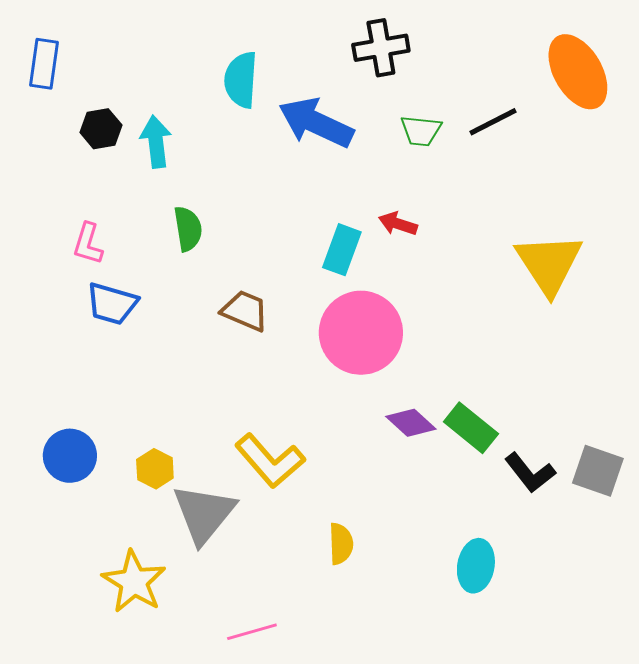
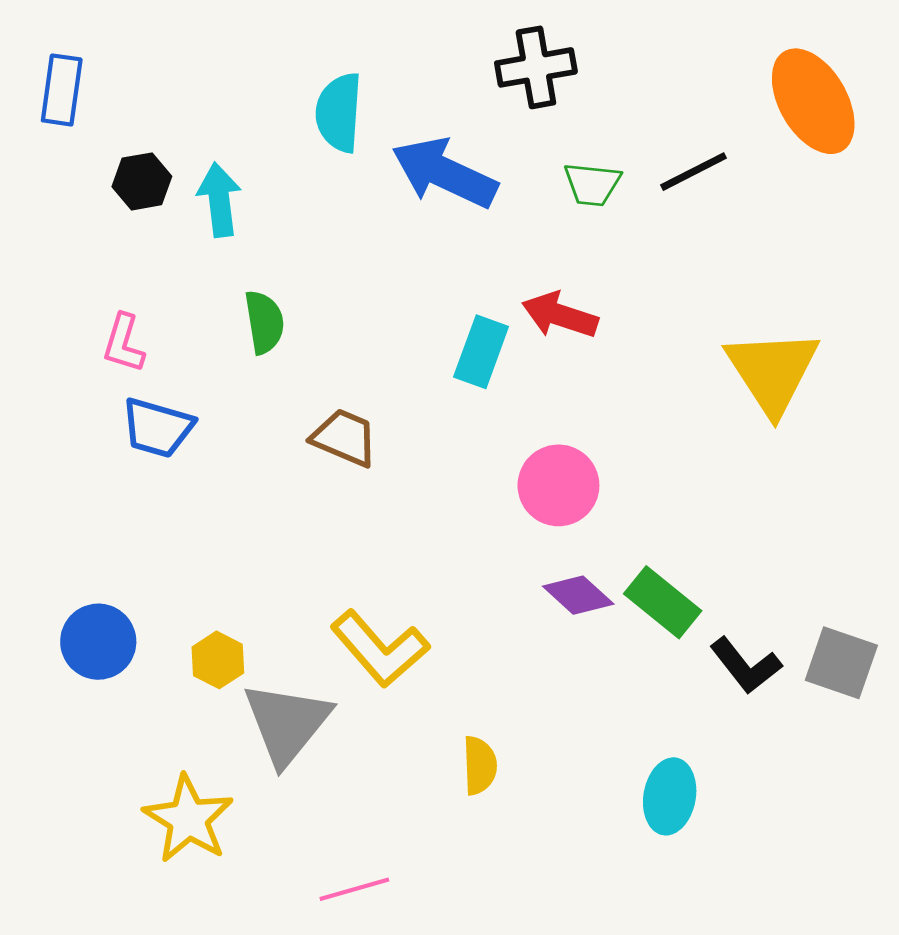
red arrow: (398, 224) -> (560, 315), size x1.4
pink circle: (361, 333) -> (558, 485), moved, size x0.7

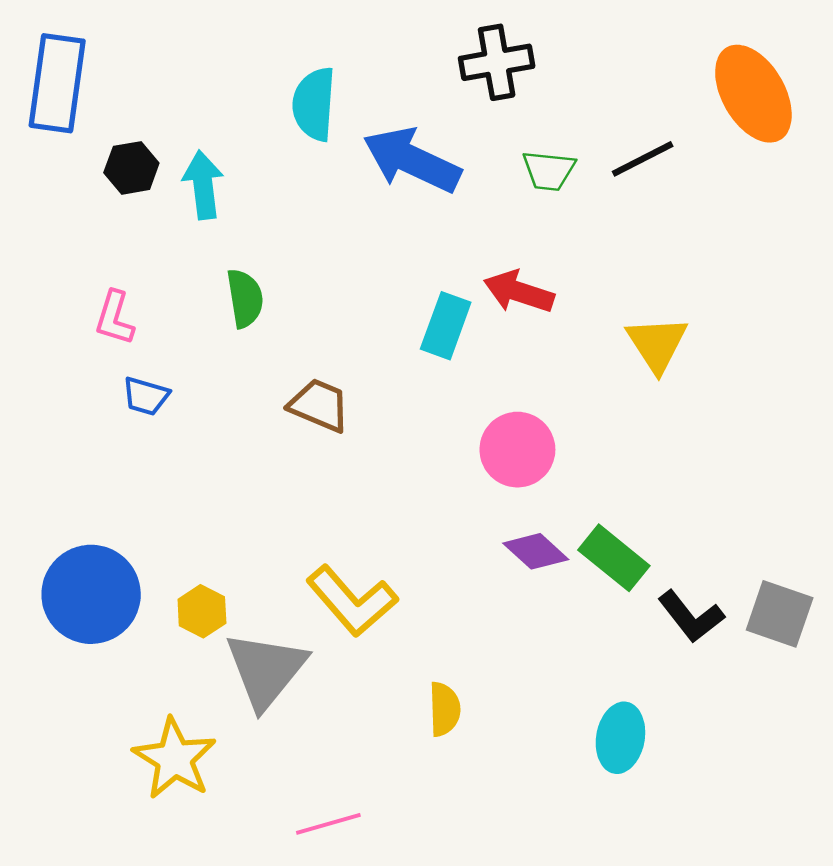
blue rectangle: (62, 90) -> (57, 83), size x1.5
yellow triangle: (772, 371) -> (657, 344), moved, size x0.7
blue trapezoid: (157, 428) -> (146, 396), size x0.7
blue circle: (98, 642) -> (91, 594), size x1.4

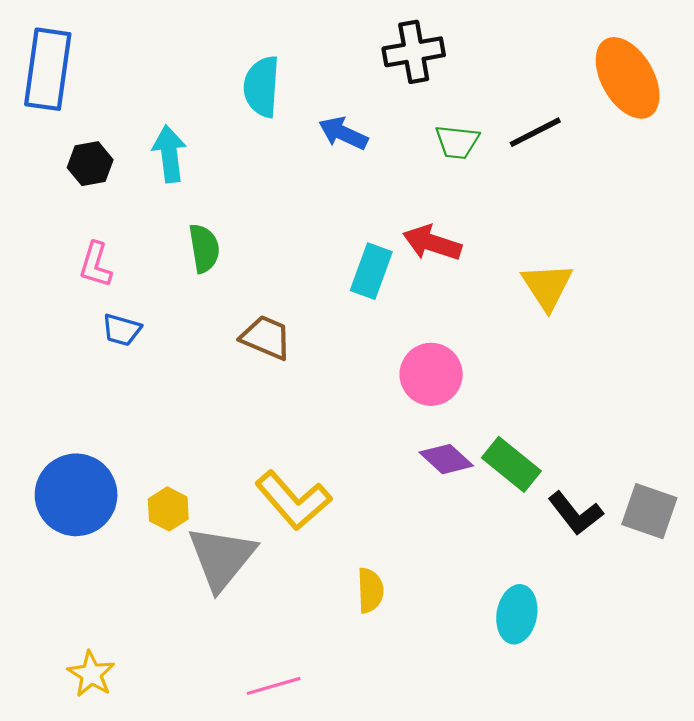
blue arrow: (412, 160) -> (343, 133), size x0.6
black hexagon: (131, 168) -> (90, 164), moved
yellow star: (175, 759) -> (91, 674), moved, size x0.7

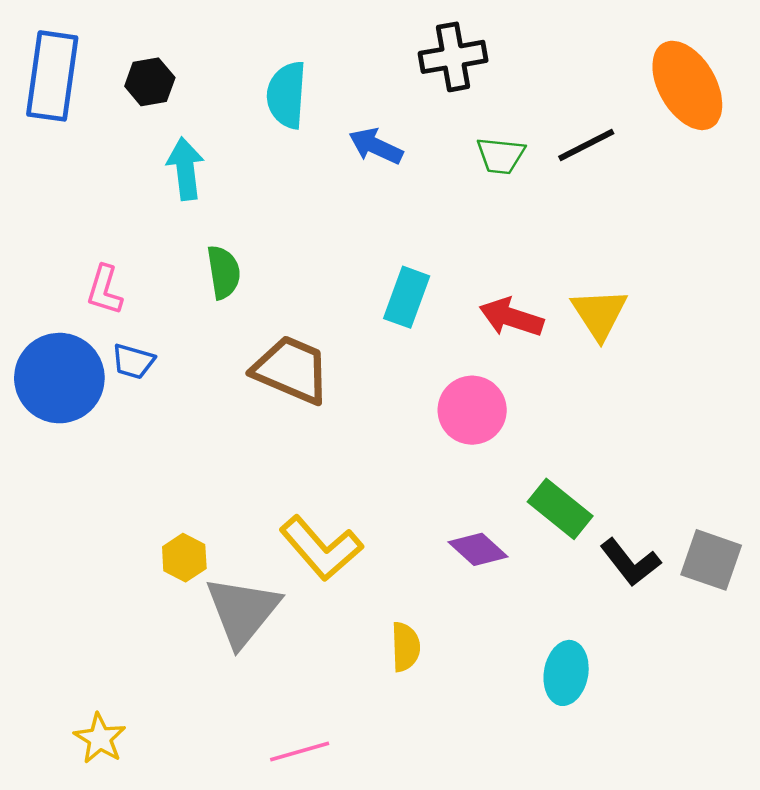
black hexagon: (90, 164) -> (150, 82), moved
red arrow: (432, 243) -> (511, 317), moved
brown trapezoid: (266, 337) -> (291, 370), size x1.4
purple diamond: (446, 459) -> (478, 549), moved
blue circle: (76, 495) -> (59, 378), moved

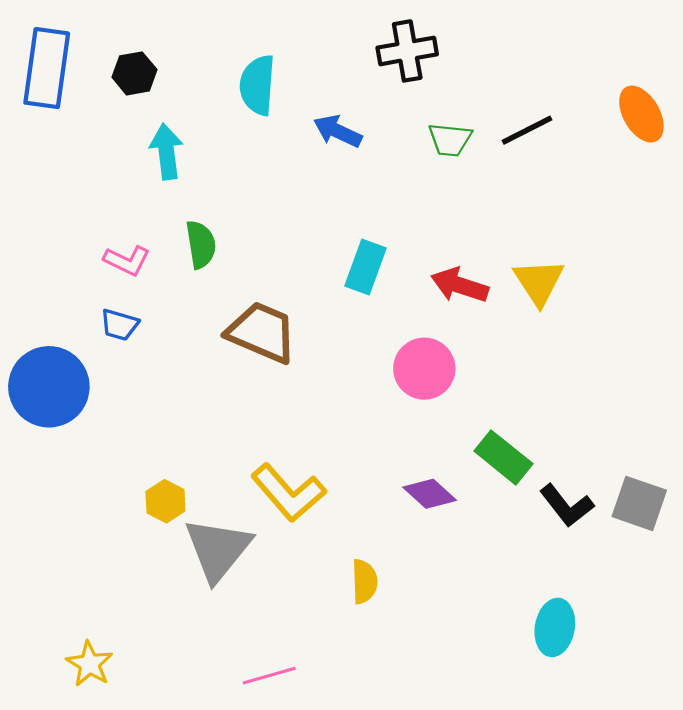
orange ellipse: (687, 85) -> (641, 114), moved, size x0.7
pink L-shape: (105, 290) -> (127, 261), moved, turned -81
blue circle: (59, 378) -> (49, 387), moved
cyan ellipse: (566, 673) -> (555, 627), moved

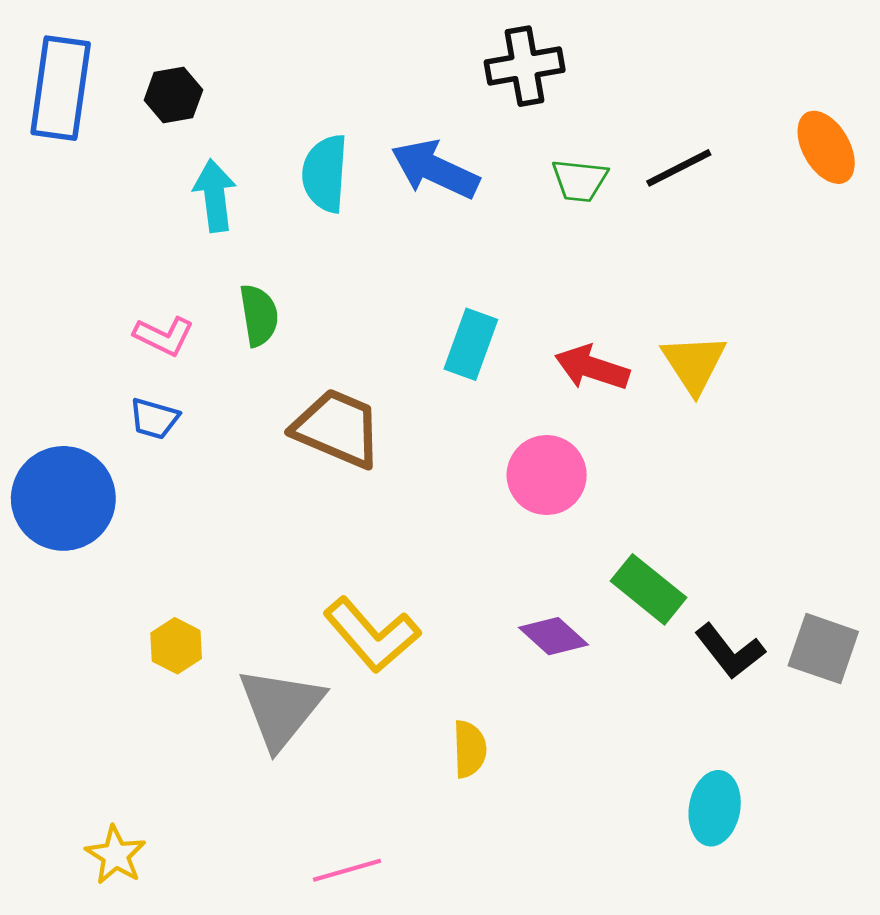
cyan semicircle: (257, 85) -> (325, 173), moved
blue arrow: (338, 131) -> (435, 169), size x1.4
yellow hexagon: (165, 501) -> (176, 646), moved

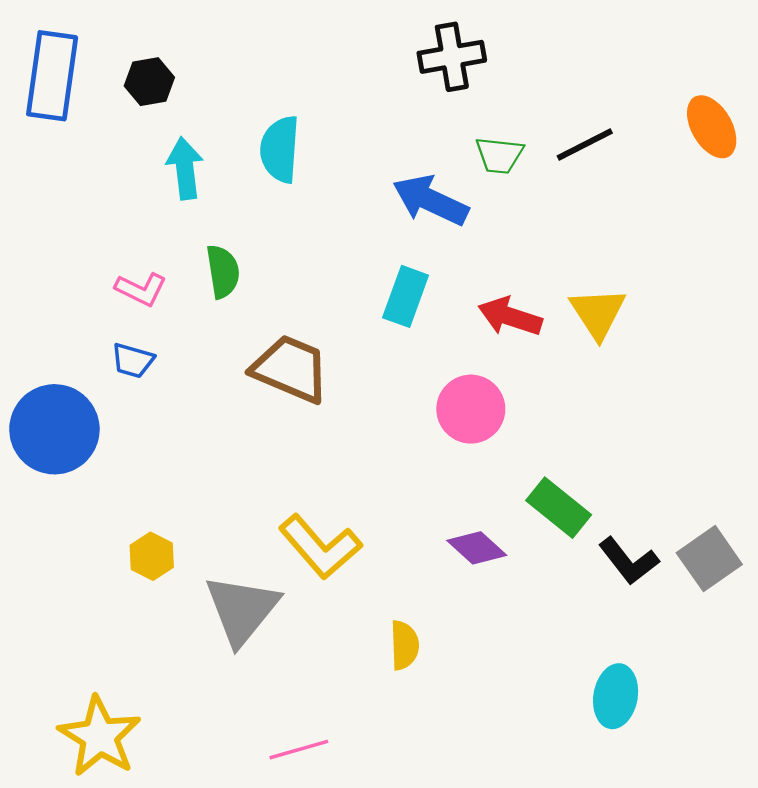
blue arrow: (435, 169) -> (431, 200), moved
gray square: (823, 649) -> (709, 559), turned 36
yellow star: (116, 855) -> (100, 737), size x1.6

